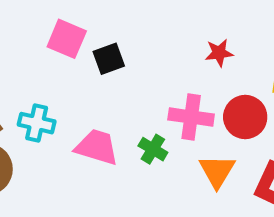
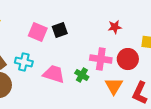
pink square: (67, 39) -> (38, 32), moved

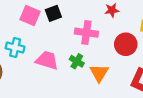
pink cross: (101, 59) -> (86, 33), moved
orange triangle: (114, 86) -> (99, 73), moved

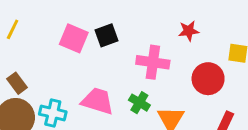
cyan cross: (15, 47) -> (53, 113), moved

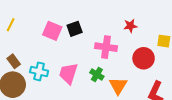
pink trapezoid: (98, 101) -> (68, 74), turned -90
cyan cross: (53, 113) -> (39, 71), moved

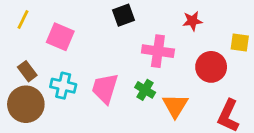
black square: (75, 29) -> (123, 15), moved
pink square: (52, 31) -> (60, 37), moved

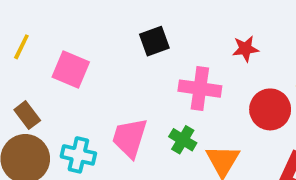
cyan cross: (63, 86) -> (78, 155), moved

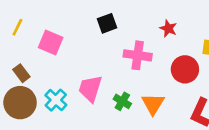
red star: (245, 49) -> (168, 28), turned 30
green cross: (183, 140) -> (122, 101), moved
cyan cross: (78, 155) -> (56, 100), turned 30

